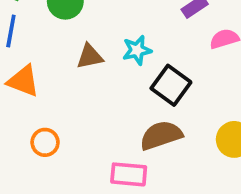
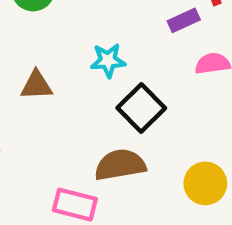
brown triangle: (90, 57) -> (36, 85), moved

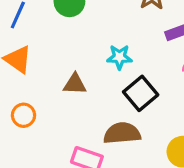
brown triangle: (36, 85) -> (75, 84), moved

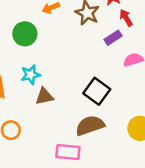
cyan star: (119, 57) -> (31, 75), moved

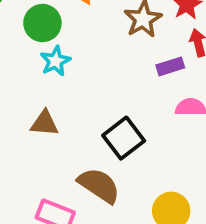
cyan star: (31, 75) -> (55, 61), moved, turned -30
brown semicircle: (90, 125) -> (99, 185), turned 36

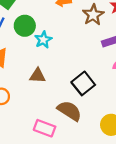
green circle: (42, 23) -> (25, 26), moved

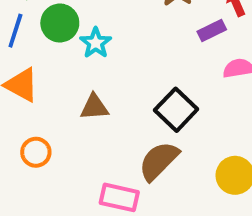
brown semicircle: (69, 111) -> (159, 161), turned -70

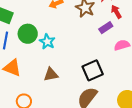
black square: (176, 110) -> (93, 70), turned 30

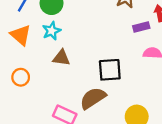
cyan star: (47, 42) -> (52, 31), moved

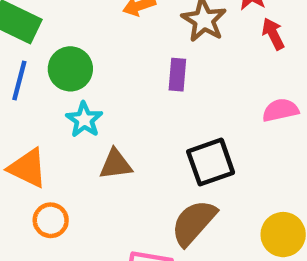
purple rectangle: (141, 27) -> (177, 75), moved, turned -56
orange triangle: (21, 35) -> (28, 168), moved

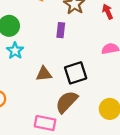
brown triangle: (116, 164) -> (44, 74), moved

